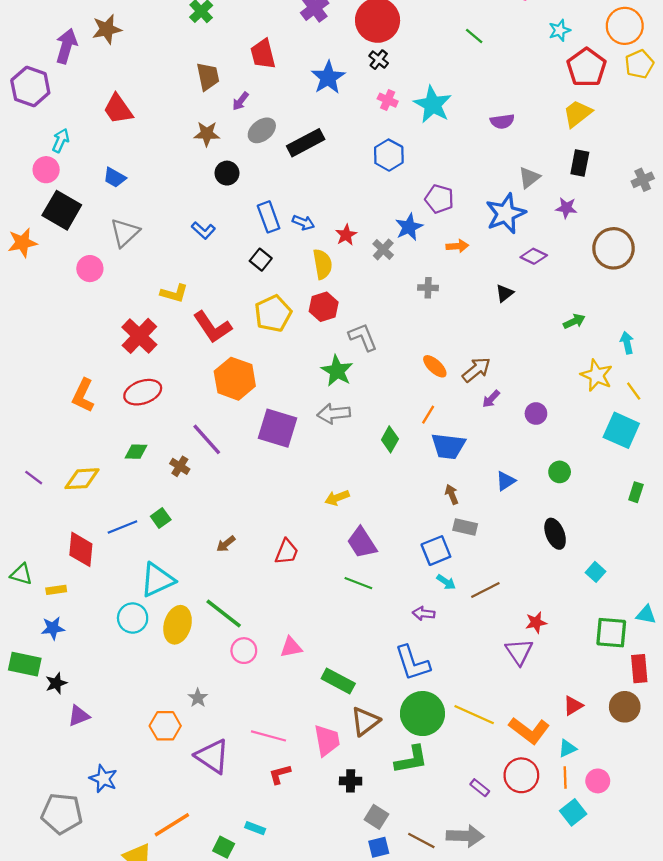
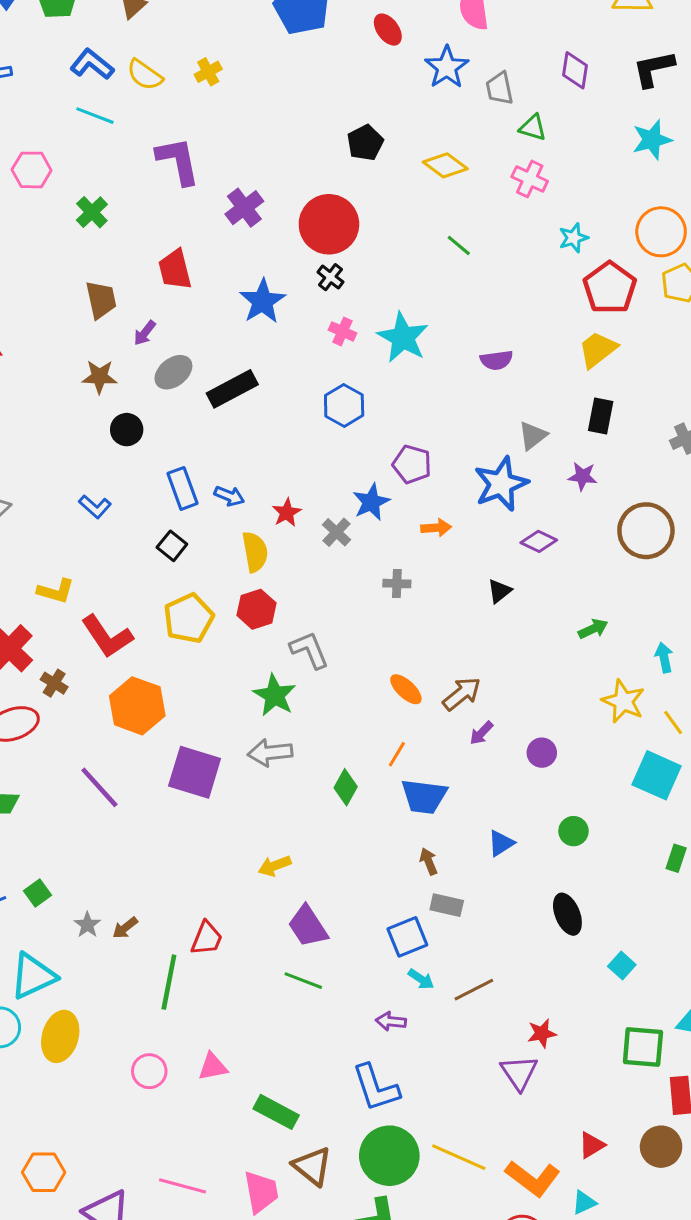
brown cross: (180, 466) -> (54, 683), moved
green line: (224, 614) -> (169, 982), moved, turned 63
gray star: (198, 698) -> (87, 925), moved
brown triangle: (365, 721) -> (312, 1166), turned -44

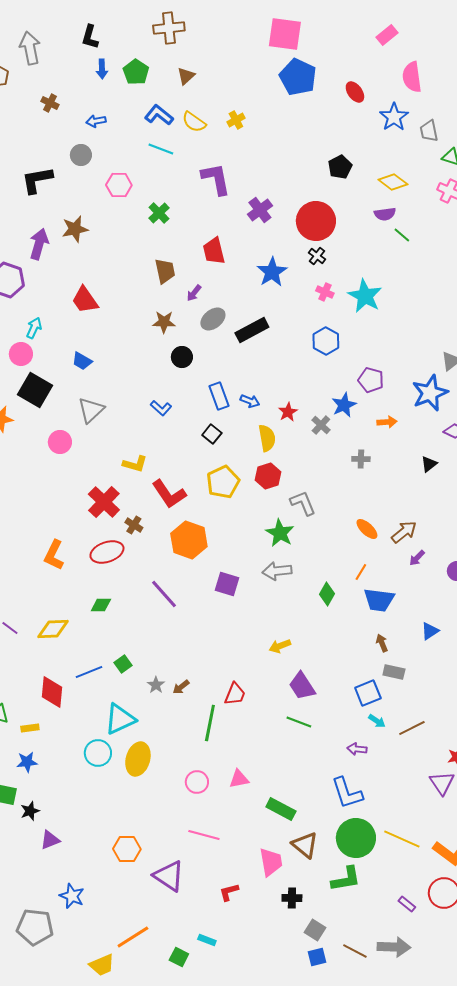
purple semicircle: (497, 360) -> (385, 214), moved
purple square: (195, 772) -> (227, 584), size x0.7
pink line: (183, 1186) -> (204, 835), moved

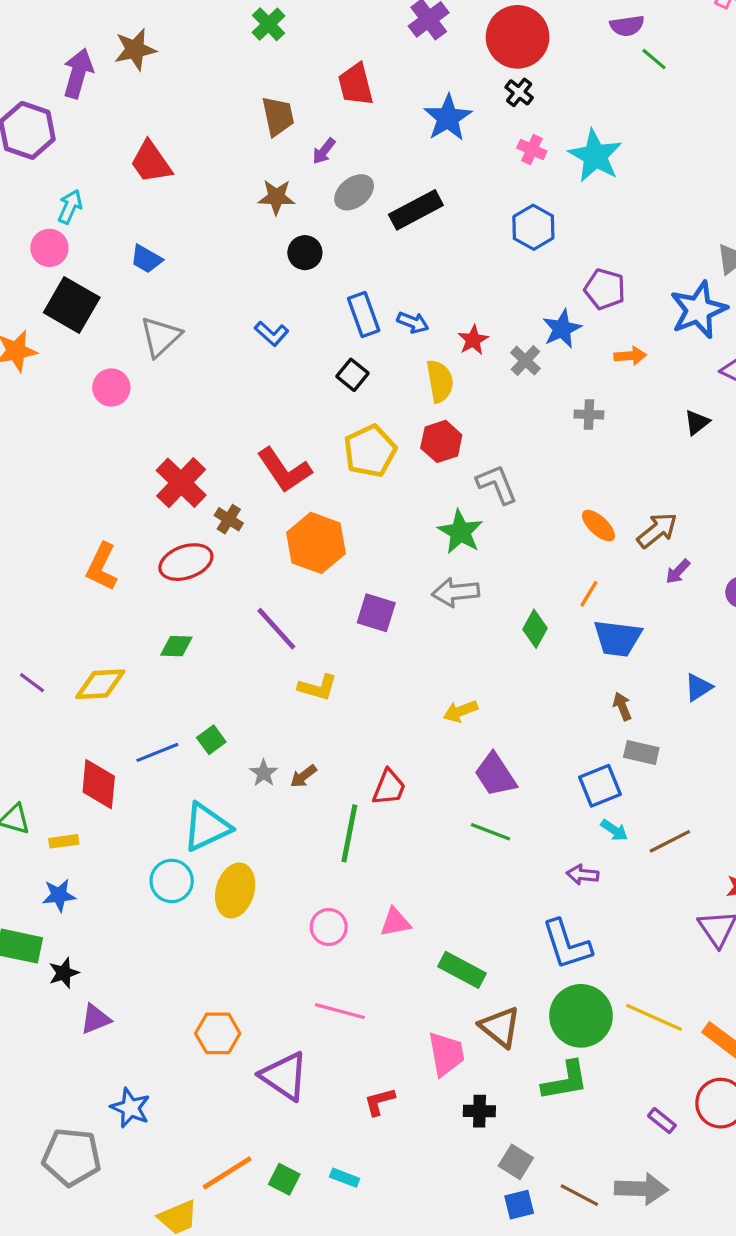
yellow L-shape: (135, 464) -> (318, 687), moved
green square: (179, 957) -> (284, 1179), moved

